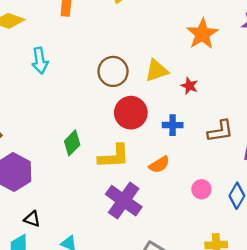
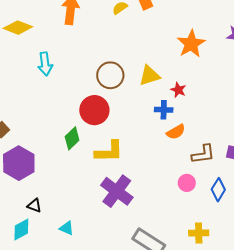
red circle: (131, 113) -> (94, 110), moved
blue cross: (173, 125) -> (164, 110), moved
brown L-shape: (220, 131) -> (203, 154), moved
orange semicircle: (159, 165) -> (176, 132), moved

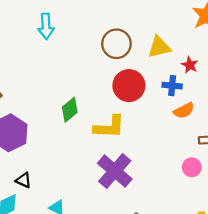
red circle: (94, 110) -> (129, 86), moved

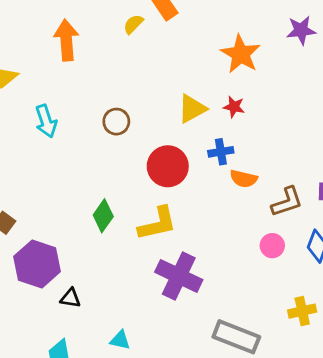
brown circle: (116, 44) -> (116, 122), moved, size x0.7
red star: (190, 65) -> (234, 107), moved
orange semicircle: (184, 111) -> (244, 179), turned 55
black triangle: (24, 180) -> (70, 298), moved

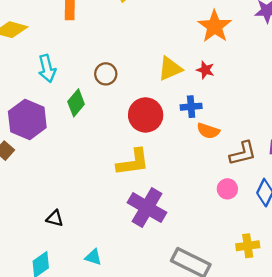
green diamond: (103, 216) -> (76, 103), moved
purple hexagon: (37, 264) -> (27, 119), moved

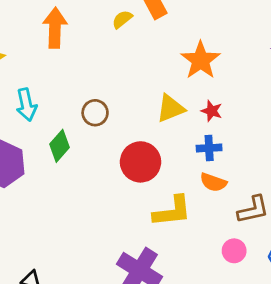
orange star: (215, 26) -> (201, 60), moved
blue cross: (191, 107) -> (209, 148), moved
yellow L-shape: (133, 162) -> (172, 211), moved

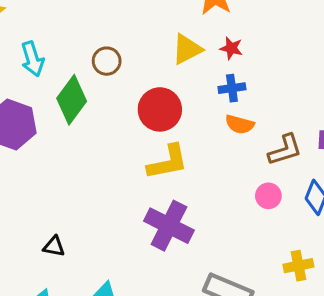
green diamond: (59, 146) -> (72, 100), size x1.4
yellow L-shape: (172, 211) -> (168, 162), moved

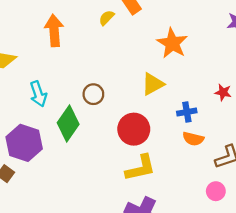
red star: (231, 48) -> (223, 92), moved

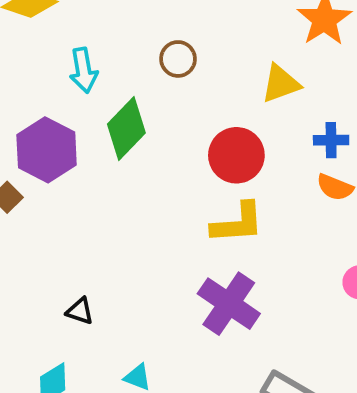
brown circle: (93, 94) -> (178, 59), moved

